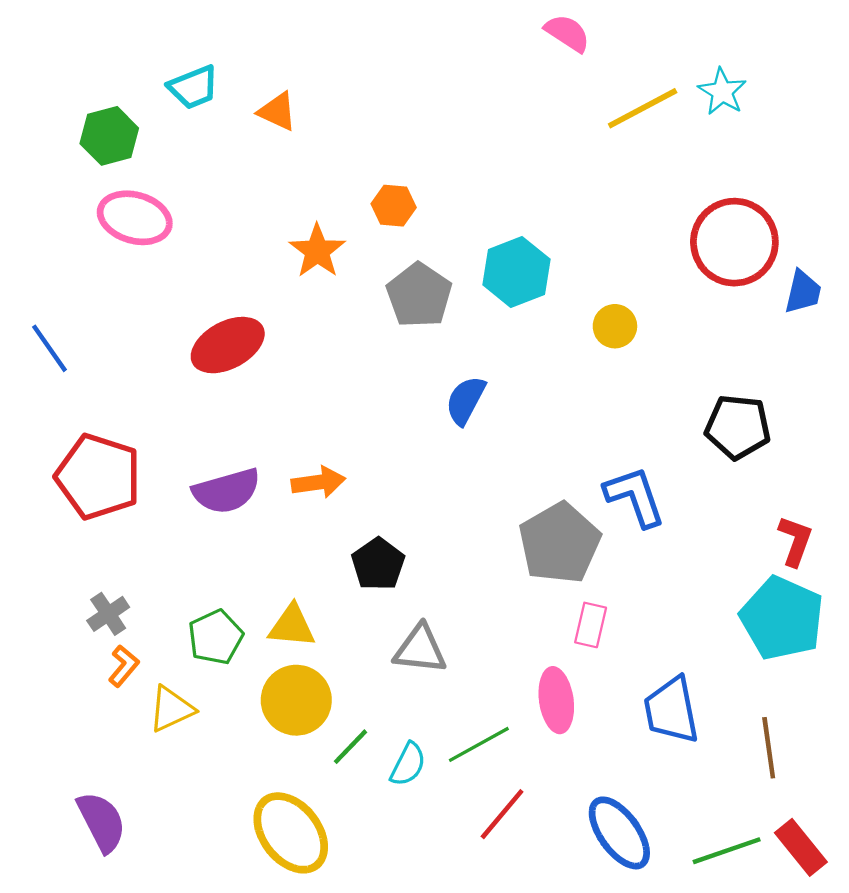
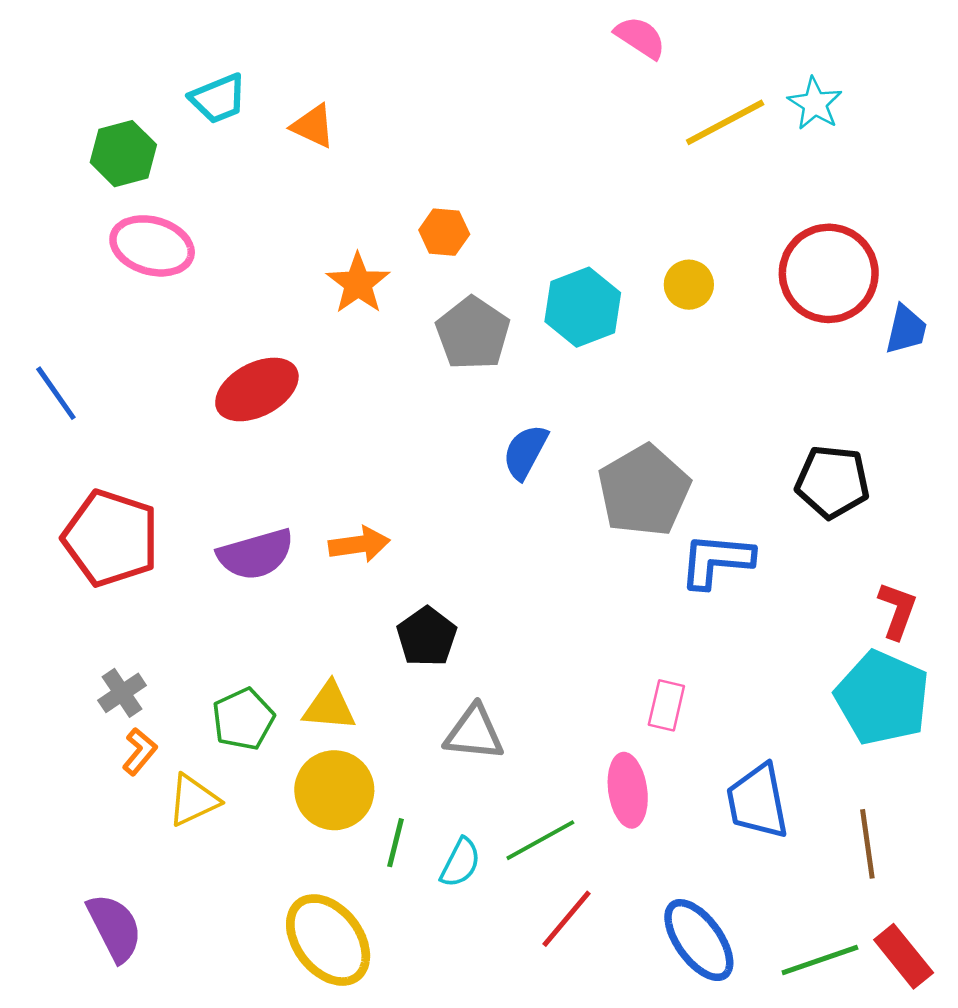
yellow circle: (615, 326) -> (689, 285), moved
blue L-shape: (635, 497) -> (716, 561), turned -66
gray pentagon: (560, 543) -> (644, 491), moved
green line: (350, 747) -> (395, 843), turned -30

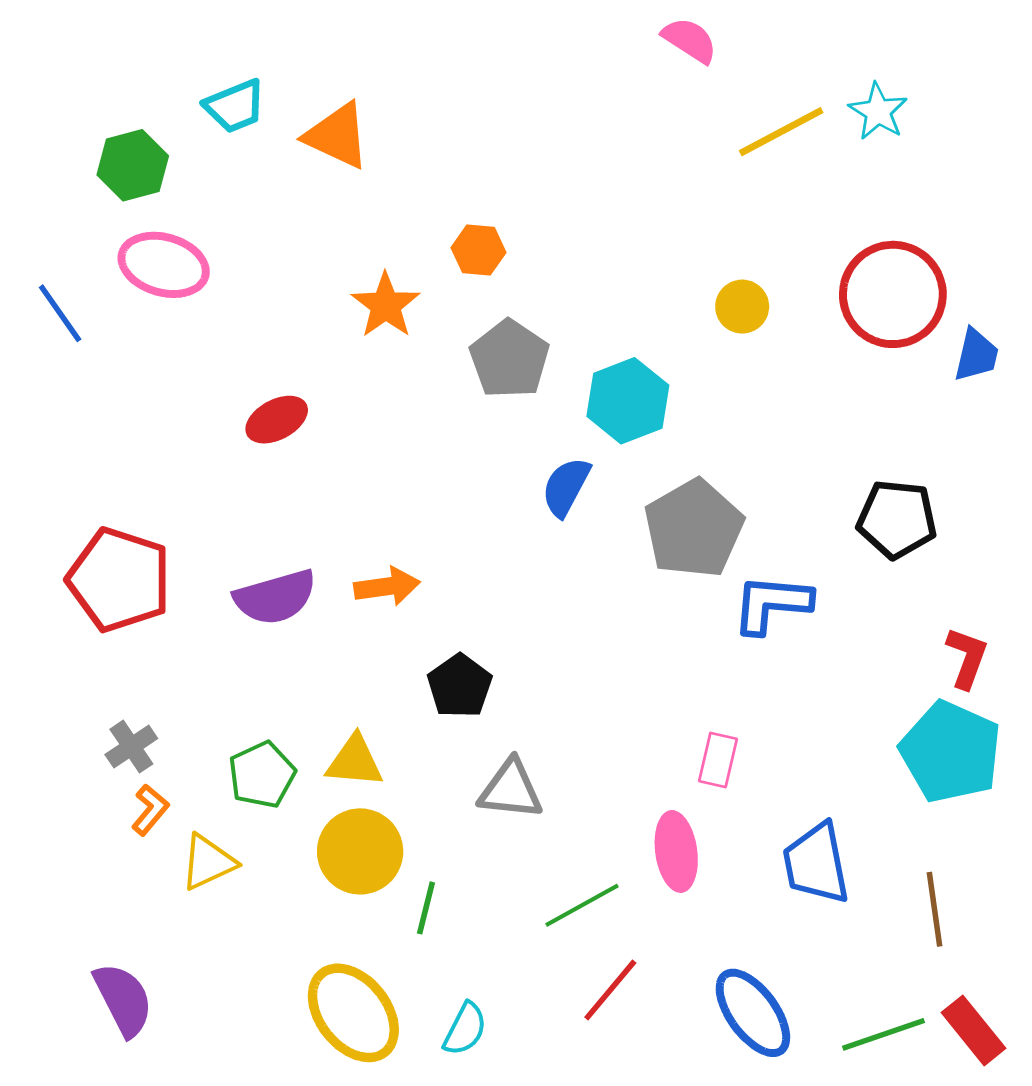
orange triangle: (313, 126) -> (337, 136), size x1.4
cyan hexagon: (583, 307) -> (628, 401), moved
red ellipse: (257, 389) -> (277, 420), size x0.7
blue line: (56, 393) -> (60, 313), moved
cyan semicircle: (460, 863) -> (465, 1029), moved

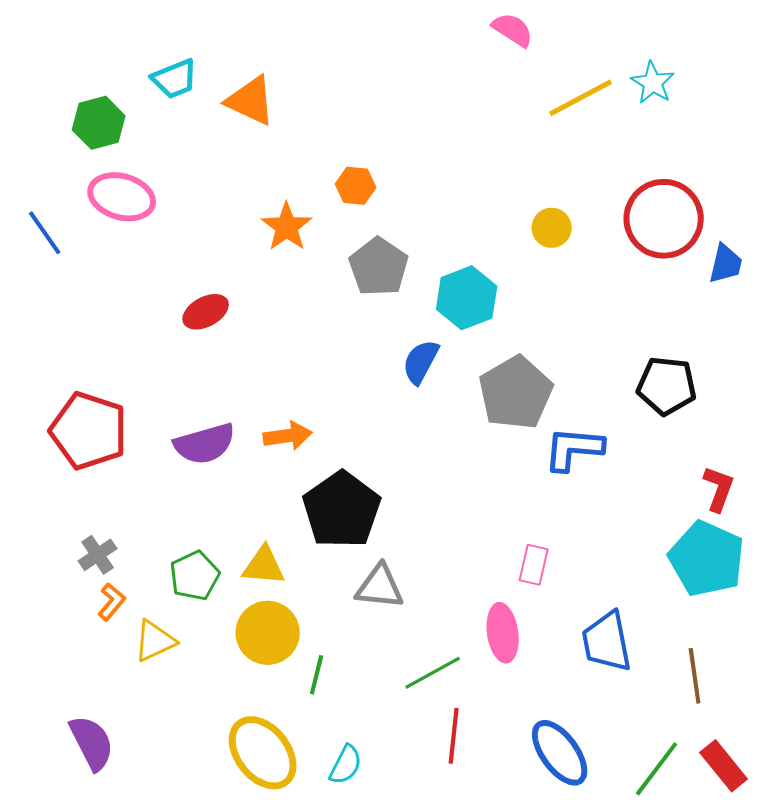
black pentagon: (460, 686) -> (342, 510), size x1.6
red line: (610, 990) -> (454, 736), turned -34
green line: (883, 1034) -> (657, 769), turned -34

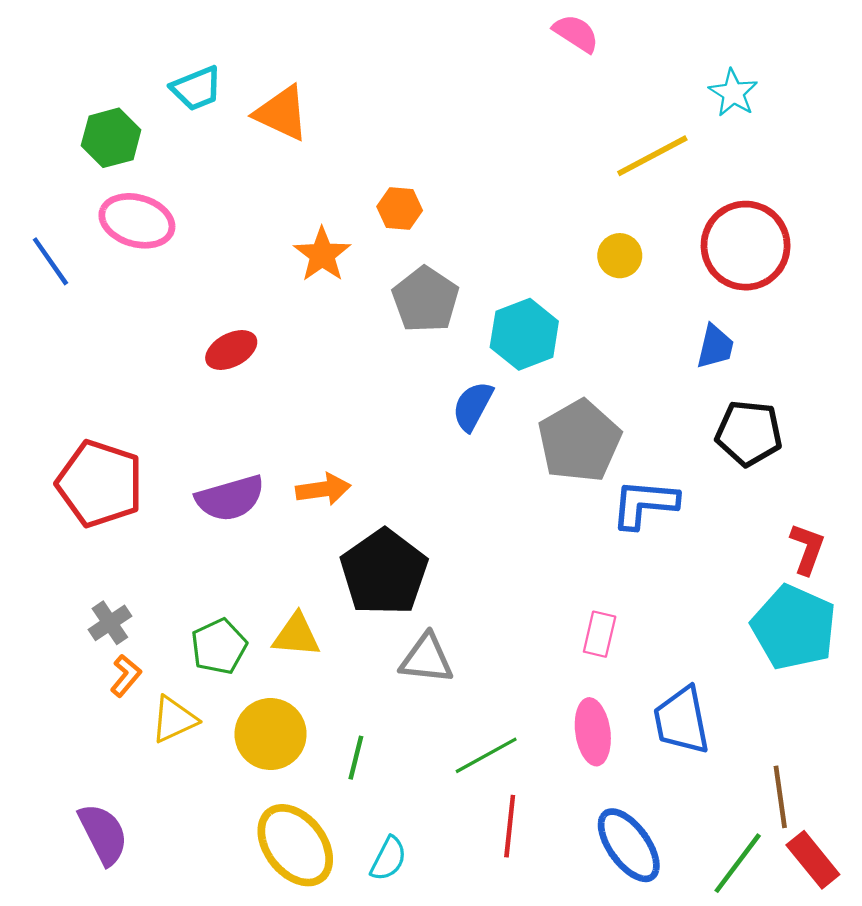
yellow line: (581, 98) -> (652, 156), moved
blue trapezoid: (726, 264) -> (715, 347), moved
yellow circle: (268, 633) -> (271, 734), moved
pink ellipse: (503, 633) -> (593, 732), moved
brown line: (695, 676) -> (780, 797), moved

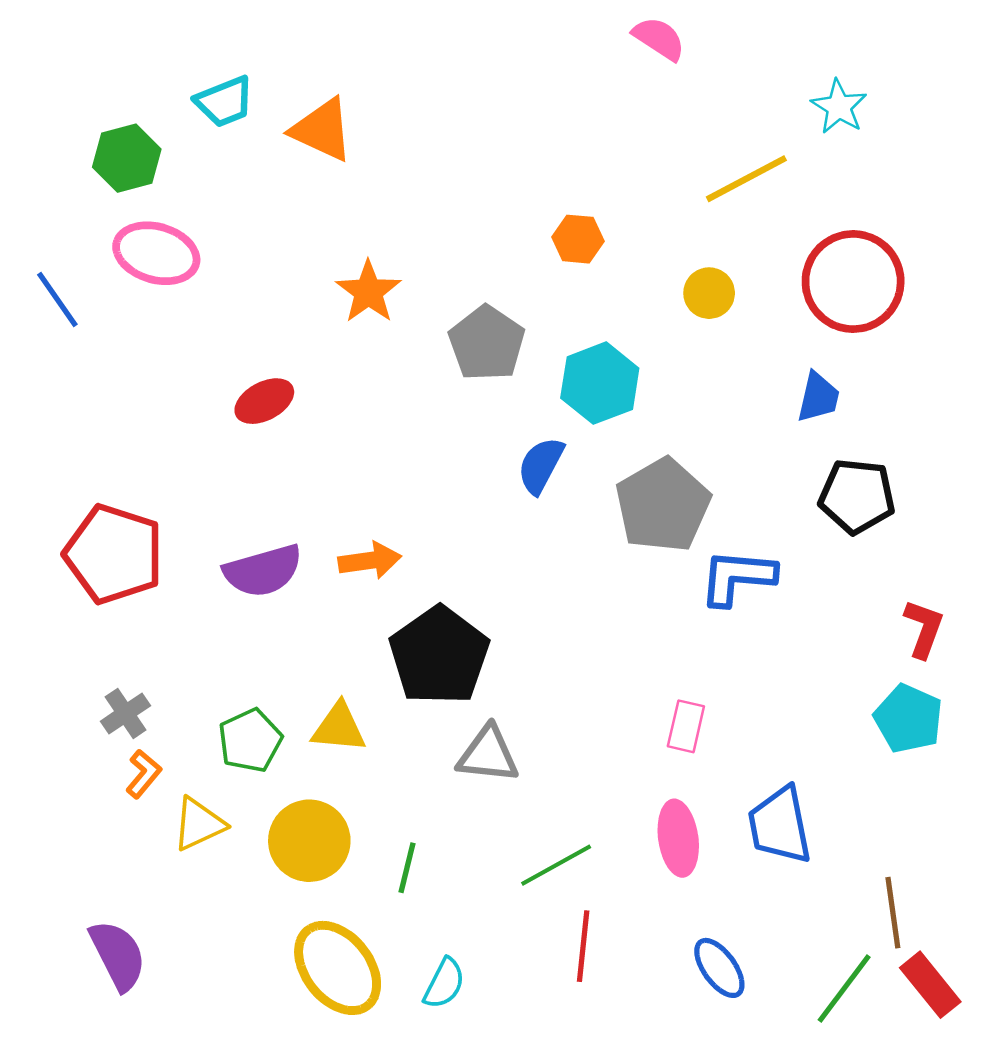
orange hexagon: (400, 209) -> (578, 239), moved
cyan pentagon: (794, 627) -> (908, 719), size x0.7
blue ellipse: (629, 845) -> (719, 968), size x0.7

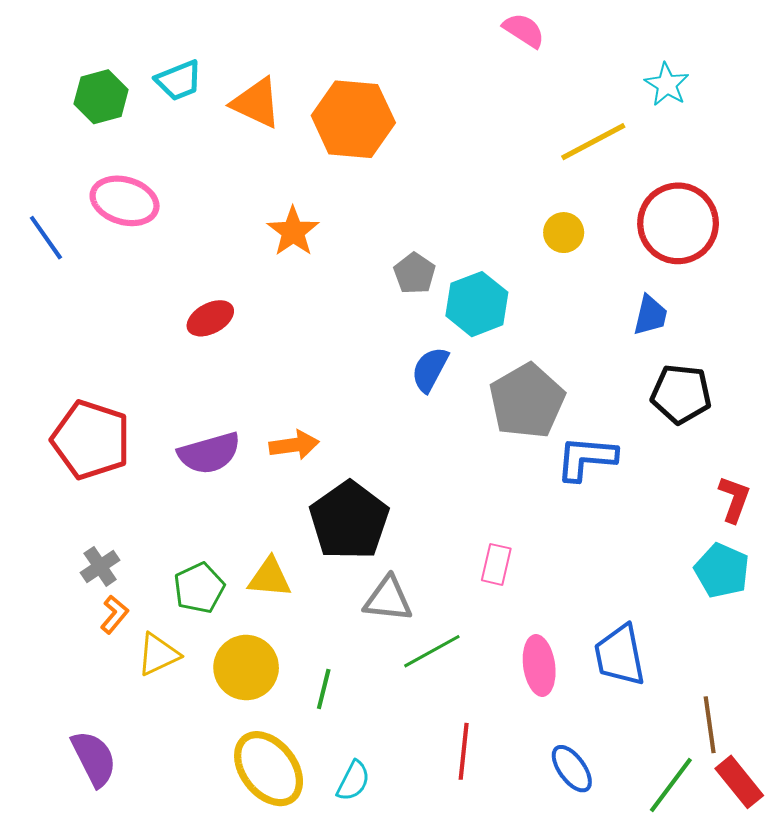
green hexagon: (127, 158) -> (101, 97), moved
orange hexagon: (578, 239) -> (353, 119), moved, size x2.0
gray pentagon: (487, 343) -> (415, 273), moved, size x0.7
pink rectangle: (686, 726) -> (496, 564), moved
green line: (556, 865) -> (432, 651), moved

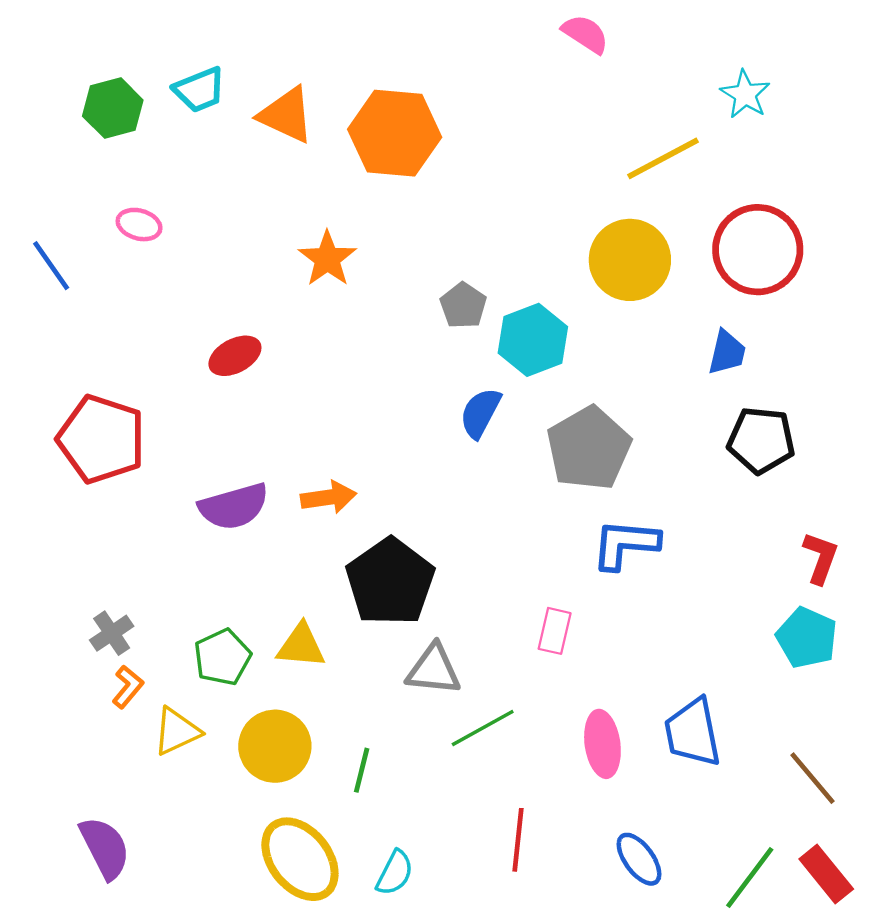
pink ellipse: (125, 201) -> (139, 225), size x0.6
yellow circle: (564, 233) -> (630, 260), size x1.8
red pentagon: (91, 440) -> (101, 439), moved
blue L-shape: (586, 458) -> (625, 544), moved
brown line: (710, 725) -> (813, 778), moved, turned -32

